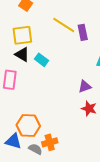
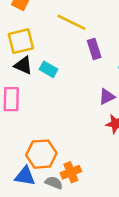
purple rectangle: (83, 32) -> (94, 49), moved

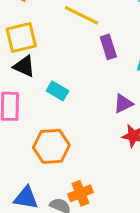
cyan rectangle: (49, 69) -> (58, 91), moved
orange hexagon: (41, 154) -> (51, 146), moved

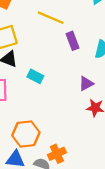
orange hexagon: (51, 146) -> (26, 134), moved

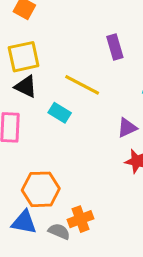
yellow line: (51, 18) -> (82, 85), moved
purple rectangle: (72, 41) -> (115, 47), moved

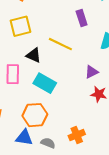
black triangle: (26, 87) -> (34, 55), moved
cyan rectangle: (60, 113) -> (45, 83), moved, size x1.5
orange cross: (80, 219) -> (77, 135), moved

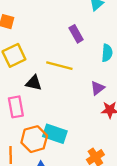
cyan rectangle: (45, 83) -> (55, 134), moved
orange hexagon: (35, 115) -> (34, 139), moved

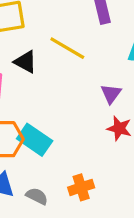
purple triangle: (98, 88) -> (111, 94), turned -32

